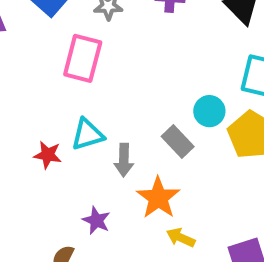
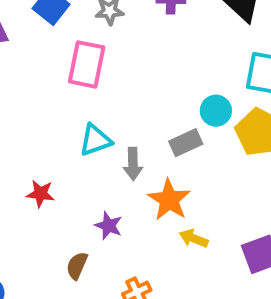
gray rectangle: (178, 141) -> (186, 143), turned -68
red star: (48, 155) -> (40, 194), moved

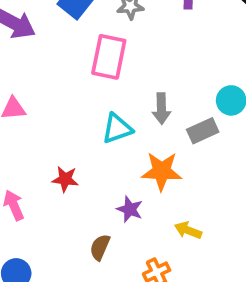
gray arrow: (133, 164) -> (161, 109), moved
orange star: (169, 200) -> (162, 171), moved, turned -30
yellow arrow: (194, 238) -> (188, 230), moved

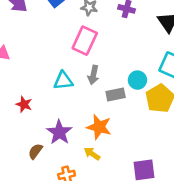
pink rectangle: (109, 57) -> (85, 41), moved
orange star: (162, 171) -> (99, 127), moved
purple star: (130, 209) -> (59, 132), size x1.5

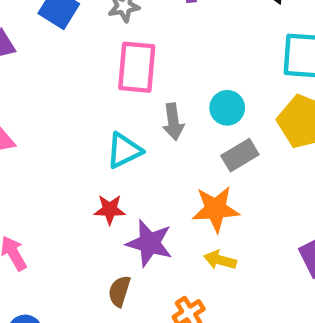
cyan circle: (137, 80) -> (227, 108), moved
gray rectangle: (116, 95) -> (240, 155), moved
red star: (24, 104) -> (110, 209), moved

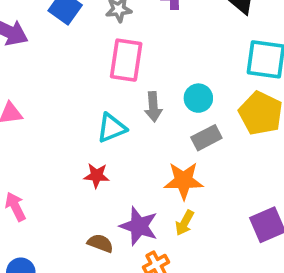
purple star: (149, 243) -> (139, 226), moved
yellow arrow: (220, 260) -> (185, 223), turned -80
brown semicircle: (119, 291) -> (100, 243), turned 90

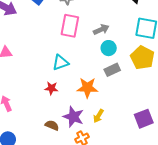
gray arrow: (153, 107) -> (101, 30), moved, turned -112
orange star: (184, 181) -> (87, 88), moved

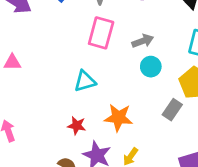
gray rectangle: (112, 70) -> (172, 110), moved, turned -35
red star: (51, 88) -> (77, 126), moved

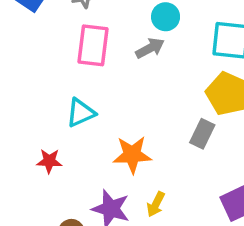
cyan circle: (151, 67) -> (166, 17), moved
red star: (77, 126) -> (49, 161), moved

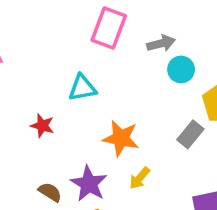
cyan circle: (166, 17) -> (181, 69), moved
yellow arrow: (156, 204) -> (140, 178), moved

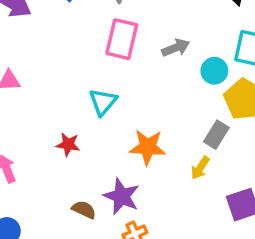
cyan circle: (181, 69) -> (214, 71), moved
cyan triangle: (82, 88) -> (103, 102), turned -32
yellow arrow: (140, 178) -> (200, 168), moved

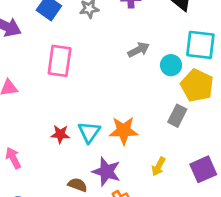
pink rectangle: (122, 39) -> (60, 61), moved
cyan triangle: (103, 102) -> (89, 132), moved
yellow arrow: (200, 168) -> (158, 167), moved

